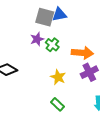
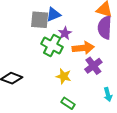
purple star: (37, 39) -> (65, 33), moved
green cross: (52, 45) -> (52, 45), size x1.5

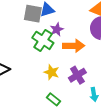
purple cross: (93, 66) -> (77, 75), moved

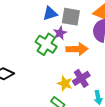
gray square: (33, 14) -> (71, 17), moved
yellow star: (52, 72) -> (65, 83), moved

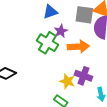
gray square: (71, 17) -> (84, 15), moved
purple cross: (81, 78) -> (83, 76), turned -36

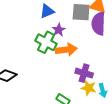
orange arrow: (78, 47) -> (66, 50), moved
yellow star: (67, 81) -> (89, 88), moved

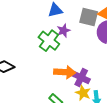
orange arrow: (66, 50) -> (65, 72), moved

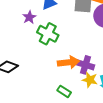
purple star: (64, 31) -> (29, 17), moved

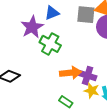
purple star: (29, 17) -> (32, 27), size x1.6

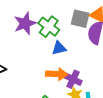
blue triangle: (52, 13) -> (59, 48), moved
green cross: (50, 44) -> (49, 27), moved

